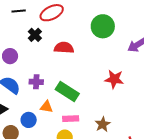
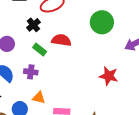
green rectangle: (67, 92) -> (40, 49), moved, size x0.6

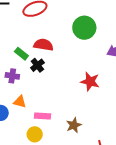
black cross: (33, 25) -> (37, 65), moved

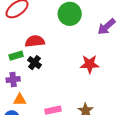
green rectangle: (21, 54) -> (16, 56), turned -40
orange triangle: (20, 102) -> (20, 100), moved

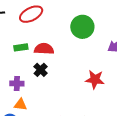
green rectangle: (16, 56) -> (21, 47), moved

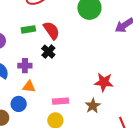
red semicircle: (44, 49) -> (51, 30), turned 54
red star: (95, 79) -> (104, 82), moved

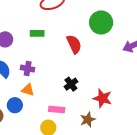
red semicircle: (51, 30) -> (74, 44), moved
black cross: (48, 52) -> (71, 84), moved

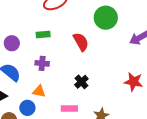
purple cross: (28, 69) -> (42, 63), moved
red star: (102, 98) -> (133, 82), moved

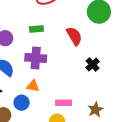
purple cross: (42, 63) -> (36, 58), size x1.5
black cross: (81, 82) -> (93, 64), moved

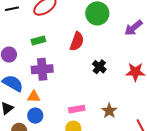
red semicircle: (74, 36) -> (77, 41), turned 60
orange triangle: (33, 86) -> (34, 97), moved

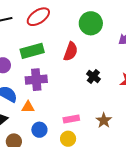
green rectangle: (38, 40) -> (32, 51), size x1.6
blue circle: (35, 116) -> (39, 130), moved

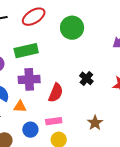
green circle: (91, 23) -> (72, 28), moved
red semicircle: (71, 51) -> (56, 93), moved
pink rectangle: (71, 119) -> (54, 121), moved

